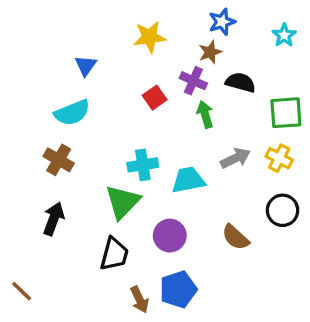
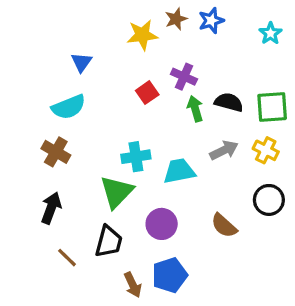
brown star: (210, 52) -> (176, 19), moved
black semicircle: (240, 82) -> (229, 102), moved
brown line: (22, 291) -> (67, 258), moved

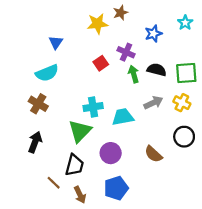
blue star: (211, 21) -> (153, 34), moved
brown line: (67, 258) -> (54, 183), moved
brown arrow: (133, 285) -> (80, 195), moved

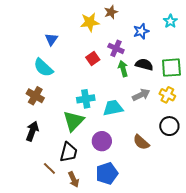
cyan semicircle: (47, 73) -> (43, 68), turned 65

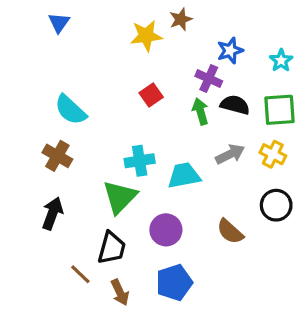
cyan star: (170, 21) -> (281, 60), moved
blue triangle: (51, 39) -> (59, 23), moved
purple cross: (116, 48) -> (209, 79), moved

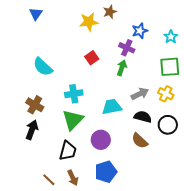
black semicircle: (235, 105) -> (143, 117), moved
green arrow: (200, 111) -> (122, 68), turned 35
brown cross: (57, 156) -> (35, 105), moved
cyan cross: (140, 161) -> (74, 94), moved
brown line: (80, 274) -> (49, 180), moved

